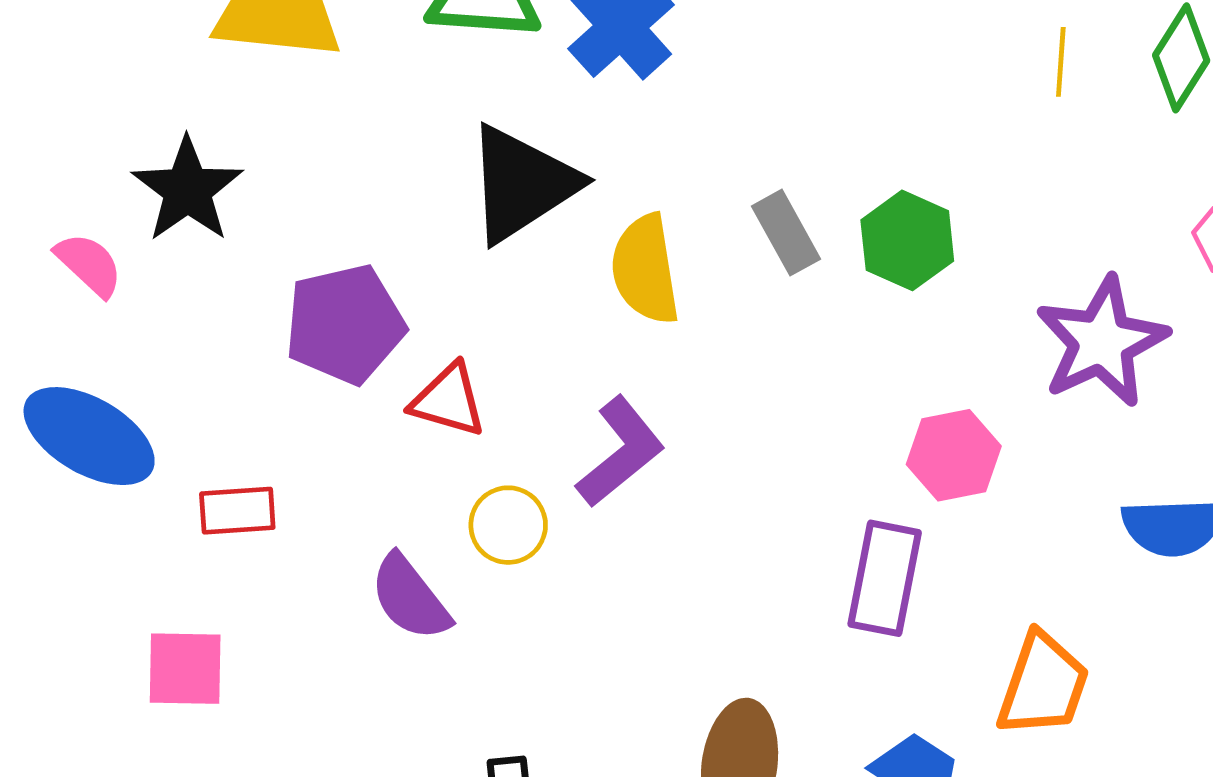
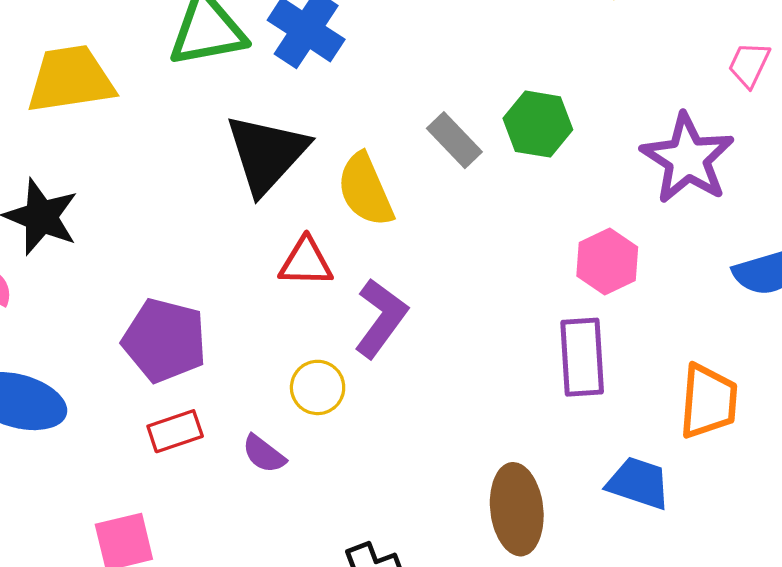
purple pentagon: (345, 324) -> (165, 340), moved, turned -30
red triangle: (448, 400) -> (306, 262), moved
red rectangle: (237, 511) -> (175, 431), moved
purple semicircle: (410, 598) -> (264, 454), size x0.7

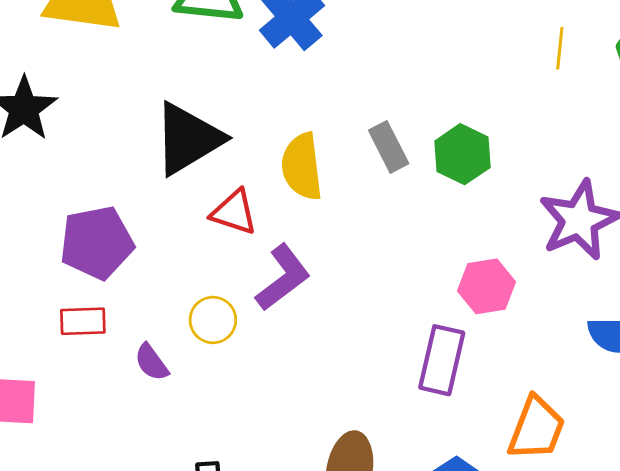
black triangle: (267, 154) -> (188, 139), moved
purple pentagon: (165, 340) -> (97, 243), turned 30

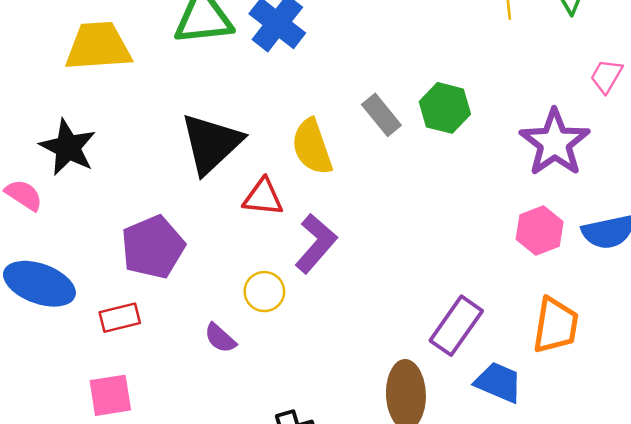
pink hexagon: (487, 286) -> (540, 231), moved
red rectangle: (83, 321) -> (120, 318), moved
purple rectangle: (442, 360) -> (456, 326), moved, turned 34

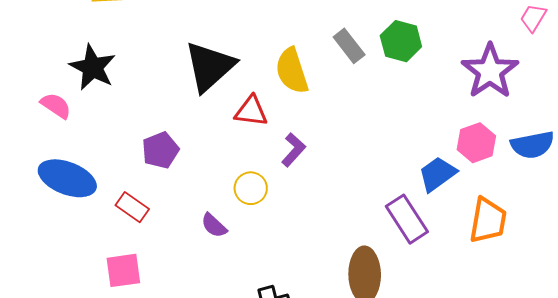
purple L-shape: (316, 243) -> (293, 150), size x0.7
purple pentagon: (153, 247) -> (160, 150), size x0.7
red rectangle: (120, 318) -> (132, 207), turned 48
purple rectangle: (456, 326) -> (407, 219), turned -69
blue trapezoid: (499, 382) -> (437, 174), moved, turned -60

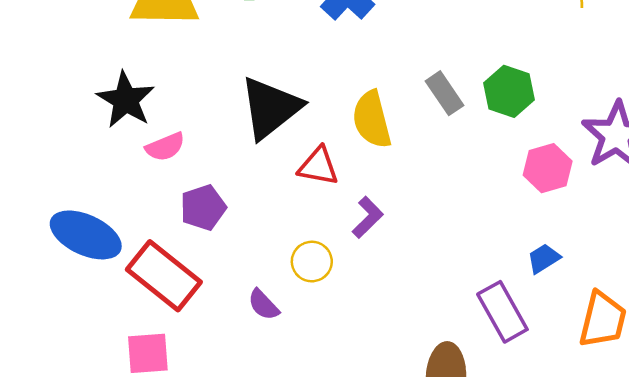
pink semicircle: (56, 106) -> (165, 147), moved, turned 120
pink hexagon: (476, 143) -> (548, 168), moved
blue trapezoid: (437, 174) -> (544, 258), size x0.7
red rectangle: (132, 207) -> (164, 276), size x1.8

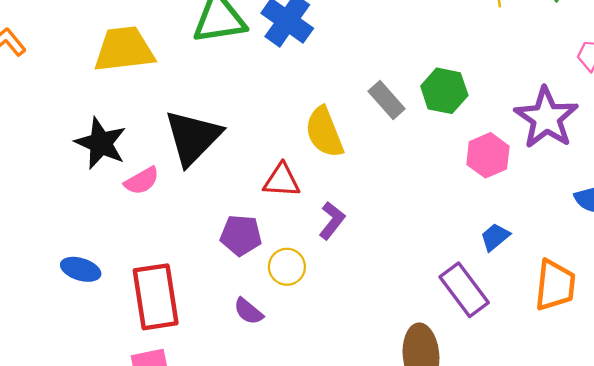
black triangle: (270, 108) -> (193, 137), moved
purple pentagon: (203, 207) -> (241, 235), moved, turned 30
blue ellipse: (86, 235) -> (81, 269), size x0.6
red rectangle: (164, 276) -> (156, 297), turned 50

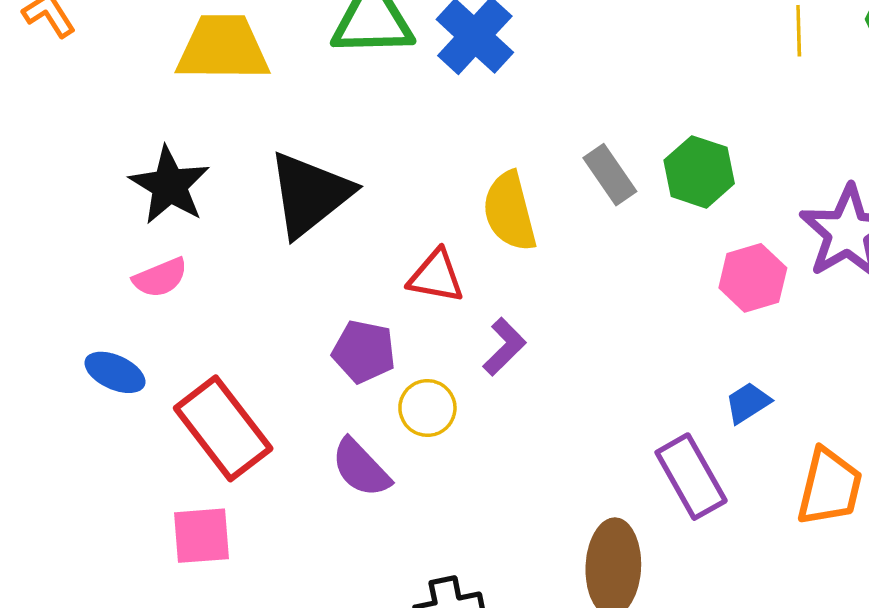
pink semicircle: (142, 181) -> (160, 278), moved
red rectangle: (156, 297) -> (223, 428), turned -36
purple semicircle: (248, 311) -> (361, 468), size x1.4

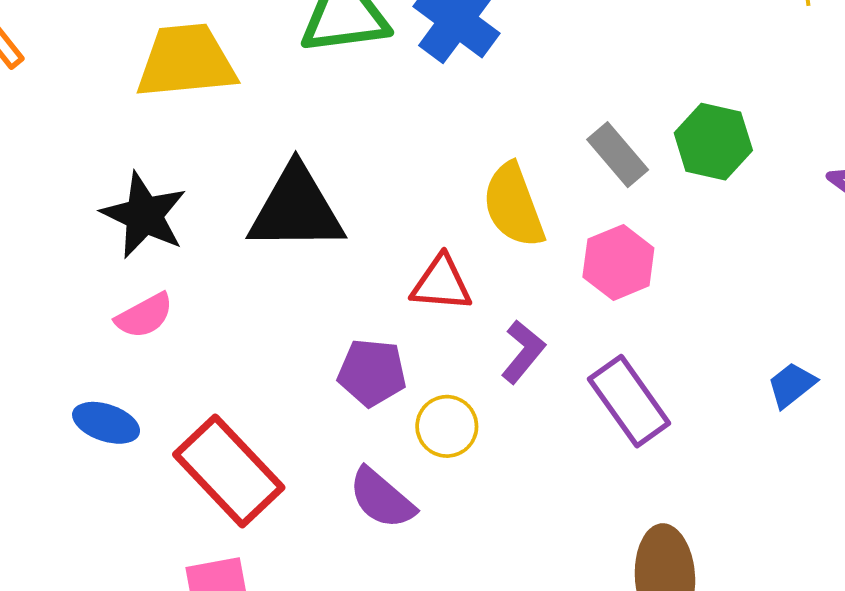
black triangle: (310, 194) -> (296, 209), turned 44
pink hexagon: (753, 278) -> (618, 262), moved
purple rectangle: (691, 477) -> (629, 401), moved

